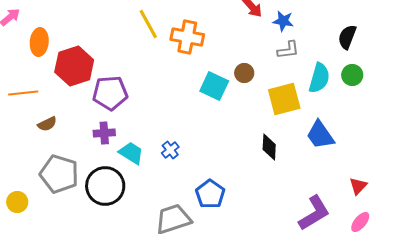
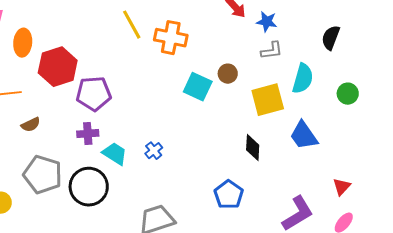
green circle: (352, 75) -> (348, 94), moved
blue pentagon: (210, 194) -> (229, 195), moved

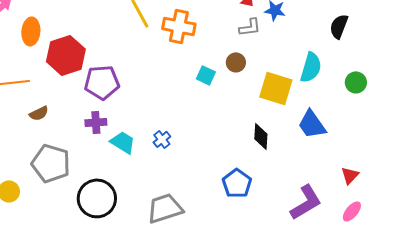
gray L-shape: (272, 51) -> (250, 27), moved
cyan square: (198, 87) -> (206, 75), size x0.7
yellow square: (268, 100) -> (276, 88), turned 32
black circle: (89, 187) -> (97, 198), moved

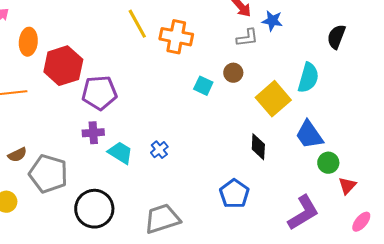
green circle: (356, 82) -> (328, 163), moved
yellow square: (276, 88) -> (273, 99), turned 32
brown semicircle: (39, 113) -> (17, 155), moved
pink ellipse: (352, 211) -> (361, 222), moved

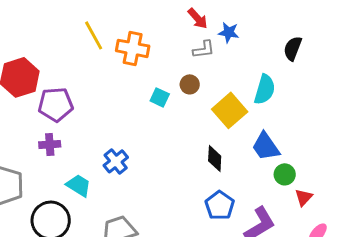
blue cross: (159, 150) -> (116, 161), size x1.4
cyan trapezoid: (120, 153) -> (79, 185), moved
blue pentagon: (234, 194) -> (220, 205), moved

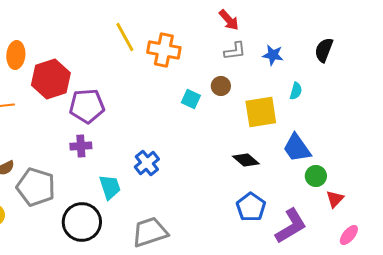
blue star: (229, 32) -> (273, 55), moved
cyan semicircle: (265, 89) -> (296, 91), size x0.6
yellow square: (230, 110) -> (261, 112), turned 32
black diamond: (215, 158) -> (246, 160), turned -52
cyan trapezoid: (79, 185) -> (110, 187), turned 40

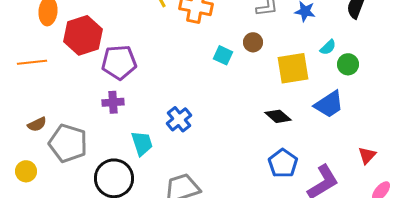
cyan semicircle: (296, 91) -> (328, 47), turned 30
blue trapezoid: (297, 148) -> (329, 104), turned -88
green circle: (316, 176) -> (348, 64), moved

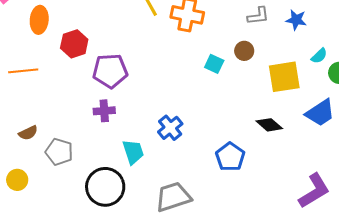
red hexagon: (83, 35) -> (74, 44), size x0.7
gray pentagon: (68, 143) -> (59, 152), size x0.7
blue pentagon: (283, 163) -> (230, 157), moved

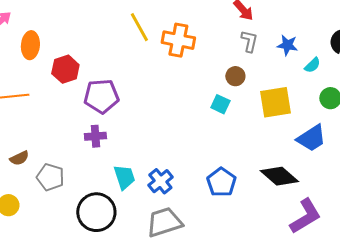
gray L-shape: (258, 16) -> (249, 41), turned -70
cyan semicircle: (319, 56) -> (312, 65), moved
cyan square: (214, 64) -> (220, 104), moved
black diamond: (269, 125) -> (279, 176), moved, size x1.4
blue cross: (170, 128) -> (160, 181), moved

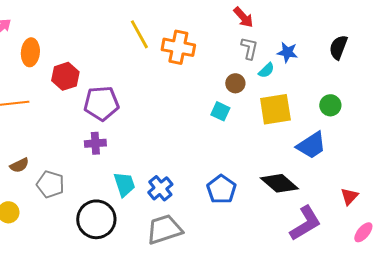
cyan semicircle: (312, 65) -> (266, 70), moved

